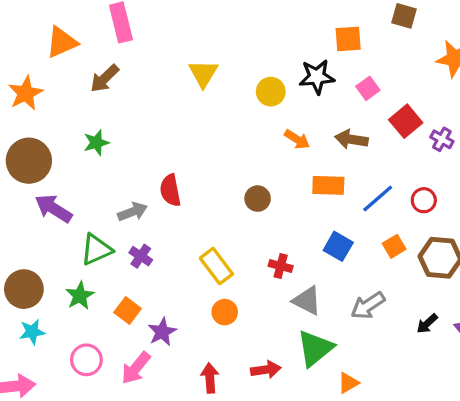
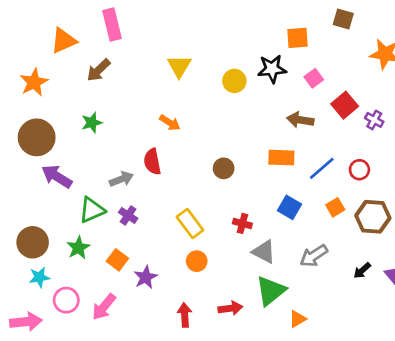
orange arrow: (297, 139) -> (170, 123), moved
pink circle: (86, 360) -> (66, 300), moved
pink arrow: (136, 368) -> (104, 307), moved

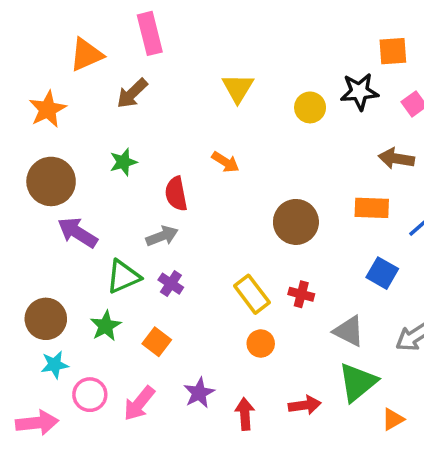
red semicircle: (152, 162) -> (176, 194), moved
brown circle: (224, 168) -> (296, 222), size x1.6
red cross: (242, 223) -> (301, 294), moved
purple star: (146, 277) -> (199, 393), moved

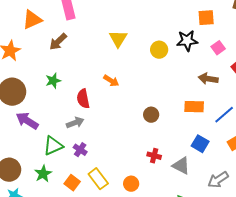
brown circle: (296, 222) -> (151, 115), size x0.6
yellow rectangle: (252, 294) -> (98, 179), moved
gray triangle: (349, 331) -> (181, 166), moved

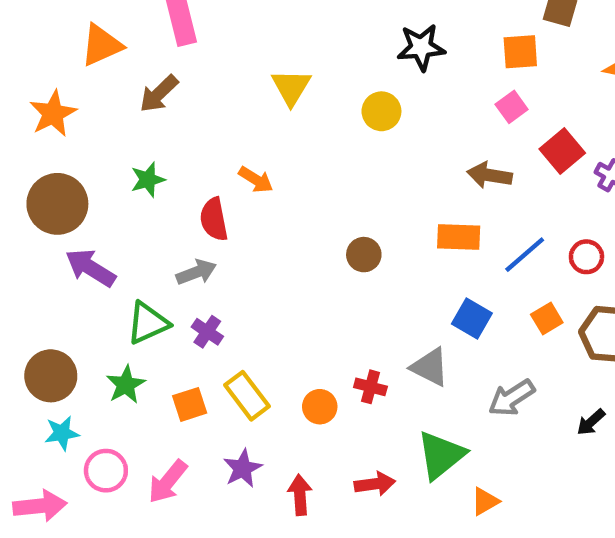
orange square: (206, 18) -> (520, 52), moved
black star: (187, 41) -> (421, 47), moved
orange arrow: (111, 81) -> (256, 180), moved
red cross: (154, 156) -> (370, 387), moved
orange square: (72, 183) -> (190, 404), turned 35

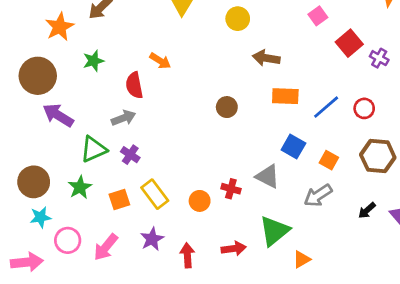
orange star: (53, 114) -> (60, 27), moved
brown arrow: (489, 175) -> (266, 58), moved
orange square: (547, 319) -> (329, 160), moved, turned -30

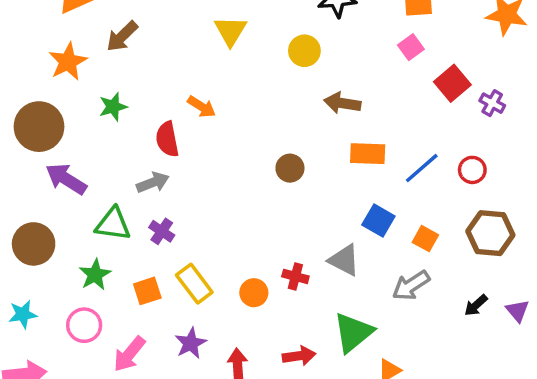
green triangle: (94, 149) -> (113, 224), turned 32
brown circle: (34, 182) -> (34, 244), moved
cyan star: (40, 217) -> (23, 314), moved
pink circle: (68, 240) -> (84, 325), moved

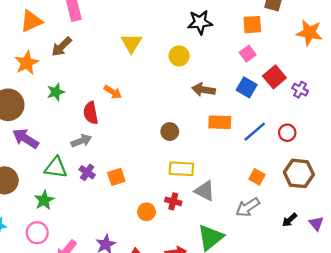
blue square: (378, 220) -> (247, 87), moved
yellow rectangle: (194, 284) -> (181, 169), moved, turned -50
orange square: (147, 291) -> (116, 177), moved

